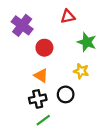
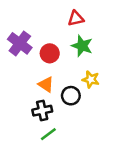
purple cross: (22, 25) -> (20, 43), moved
green star: (87, 42) -> (82, 46), moved
black circle: (66, 94) -> (71, 96), moved

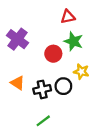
red circle: (50, 53) -> (53, 54), moved
orange triangle: (46, 84) -> (18, 83), moved
black cross: (42, 111) -> (42, 89), moved

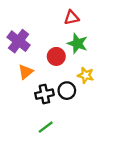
orange triangle: (18, 83) -> (26, 72), moved, turned 48

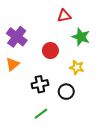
green star: (77, 43) -> (81, 37), moved
orange triangle: (26, 72) -> (13, 64), moved
black circle: (67, 91) -> (66, 92), moved

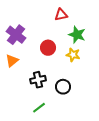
yellow star: (77, 67) -> (73, 55), moved

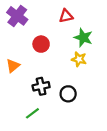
purple cross: (16, 35) -> (17, 16), moved
red circle: (48, 48) -> (41, 44), moved
green line: (39, 108) -> (32, 113), moved

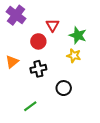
red triangle: (66, 16) -> (53, 25), moved, turned -48
black cross: (41, 86) -> (38, 69), moved

